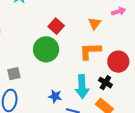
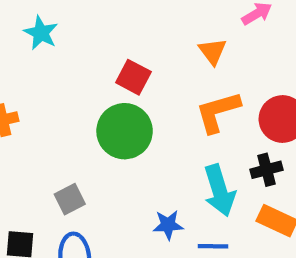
black cross: (105, 83) -> (267, 170), turned -32

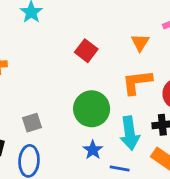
green circle: (125, 131) -> (92, 109), moved
blue star: (168, 225) -> (93, 150), turned 30

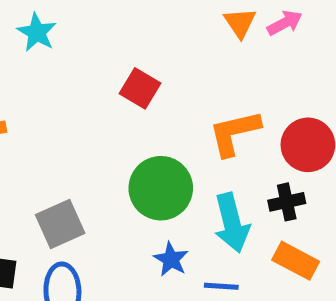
orange triangle: (140, 42) -> (240, 23), moved
gray square: (32, 123) -> (60, 224), size x1.4

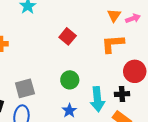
orange L-shape: (234, 133) -> (113, 44), moved
green circle: (161, 188) -> (70, 80), size x0.7

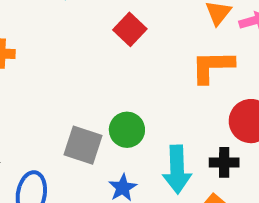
red square: (68, 36) -> (130, 29), moved
gray square: (25, 88) -> (83, 145), moved, turned 30

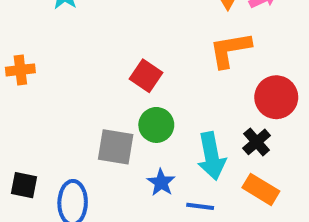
red square: (130, 29) -> (146, 76), moved
black cross: (224, 162) -> (257, 142), turned -32

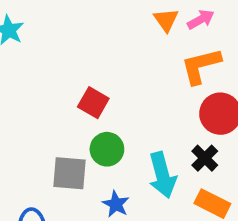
orange L-shape: (230, 50) -> (201, 66), moved

